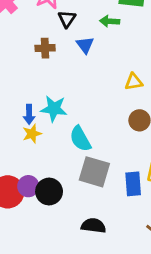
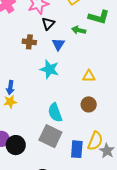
cyan star: (54, 109) -> (49, 69), moved
cyan semicircle: (80, 139) -> (55, 113), moved

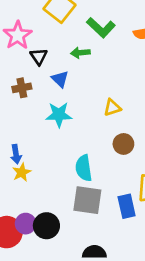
green L-shape: (99, 17) -> (101, 28), turned 45
cyan semicircle: (55, 113) -> (84, 168), turned 30

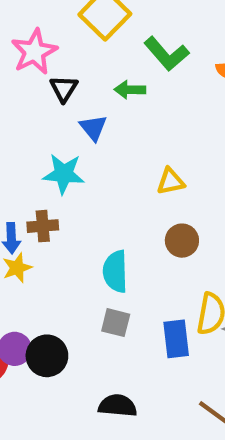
brown cross: (22, 88) -> (43, 226), moved
cyan star: (59, 115) -> (64, 174), moved
gray square: (87, 200) -> (116, 323), size x0.6

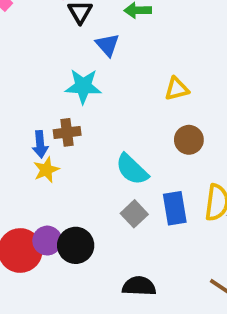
cyan semicircle: (115, 271) -> (132, 169), turned -42
gray square: (116, 323) -> (134, 214), turned 35
blue rectangle: (176, 339) -> (175, 208), moved

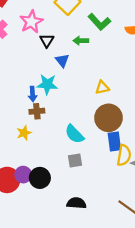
brown circle: (189, 140) -> (108, 118), size x1.6
blue arrow: (40, 144) -> (33, 94), moved
blue rectangle: (175, 208) -> (114, 142), moved
gray square: (134, 214) -> (75, 160), turned 32

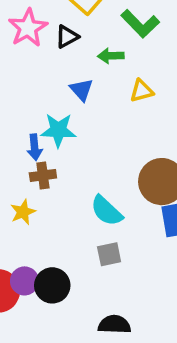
black triangle: (47, 41) -> (67, 37), moved, turned 32
yellow triangle: (102, 88) -> (142, 91), moved

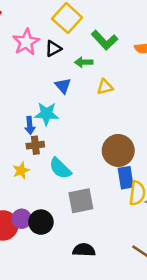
cyan semicircle: (106, 211) -> (60, 168), moved
gray square: (109, 254) -> (81, 201), size x1.5

